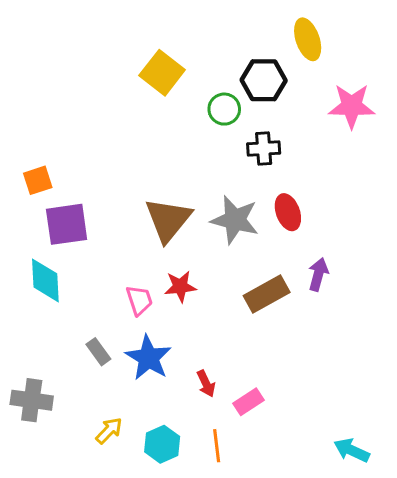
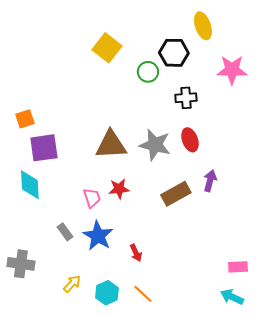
black cross: (264, 149) -> (186, 98), moved
brown triangle: (168, 220) -> (111, 145), turned 48
pink rectangle: (248, 402) -> (238, 267), moved, turned 30
orange line: (217, 446) -> (143, 294), turned -40

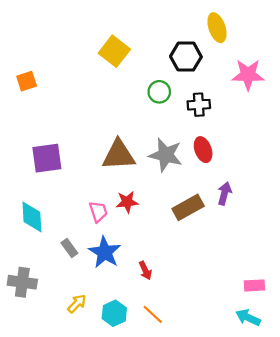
green circle: (148, 72) -> (159, 92), moved
orange square: (25, 119) -> (27, 81), moved
cyan diamond: (30, 185) -> (32, 217), moved

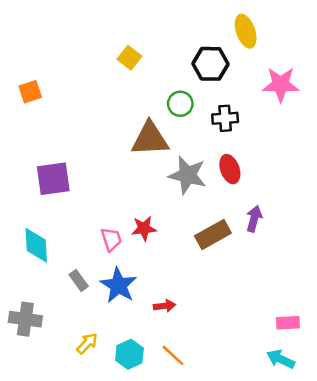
yellow square: (114, 51) -> (129, 58), size x0.7
brown triangle: (119, 155) -> (150, 139), moved
red arrow: (145, 270) -> (165, 306), turned -72

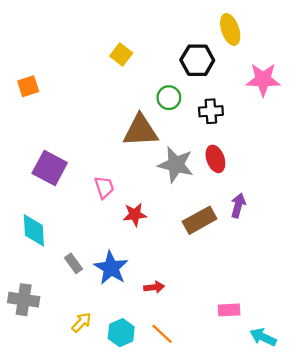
purple square: (53, 179) -> (50, 168), turned 36
pink trapezoid: (111, 239) -> (104, 187), moved
pink rectangle: (288, 323) -> (229, 310), moved

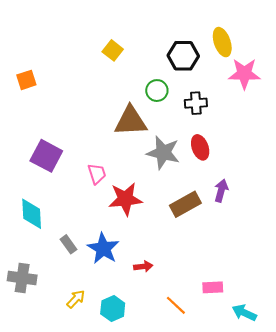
yellow ellipse: (230, 30) -> (222, 42), moved
red star: (135, 215) -> (125, 199), size x1.5
orange line: (162, 334) -> (176, 305), moved

